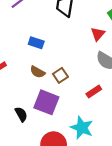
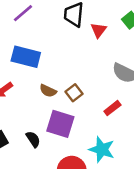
red triangle: (98, 34) -> (99, 30), moved
blue rectangle: (36, 43) -> (26, 57), moved, size x1.6

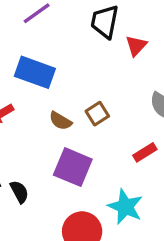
brown square: (74, 93) -> (97, 114), moved
black semicircle: (33, 139) -> (19, 192), moved

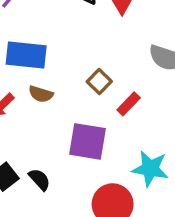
brown semicircle: (60, 121) -> (41, 94), moved
red rectangle: (145, 152) -> (129, 104), moved

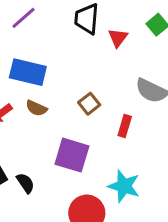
red rectangle: (129, 104) -> (125, 126), moved, turned -35

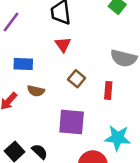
red triangle: (118, 38) -> (63, 44), moved
blue rectangle: (28, 72) -> (23, 64), size x0.7

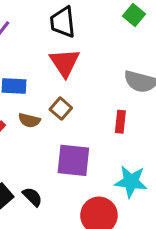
red triangle: (63, 44) -> (65, 63), size x1.5
brown square: (77, 79) -> (61, 109), moved

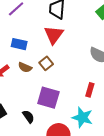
red rectangle: (120, 122) -> (90, 90), moved
black semicircle: (32, 197) -> (28, 117), moved

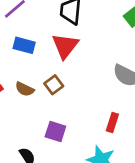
blue rectangle: (19, 44) -> (24, 45), moved
purple square: (48, 98) -> (55, 131), size x0.7

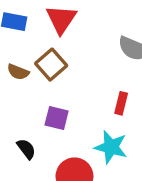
brown square: (54, 85) -> (51, 65), size x1.4

